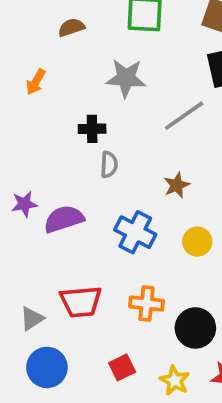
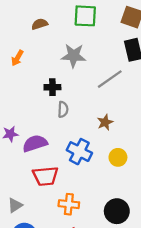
red trapezoid: (81, 302) -> (45, 176), moved
orange cross: (147, 304) -> (69, 204), moved

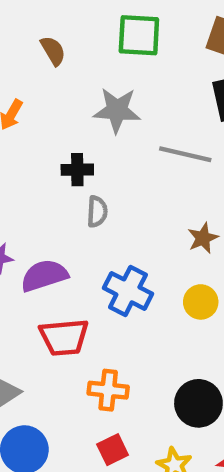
brown semicircle: (40, 24) -> (53, 51), turned 77
gray line: (110, 79) -> (185, 154), turned 48
brown star: (105, 122) -> (203, 238), moved

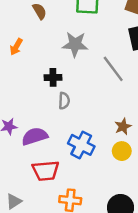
gray line: (185, 154) -> (113, 69), turned 40
brown star: (203, 238) -> (123, 127), moved

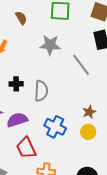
black cross: (53, 77) -> (16, 84), moved
gray semicircle: (64, 101) -> (41, 91), size x1.5
red trapezoid: (46, 171) -> (26, 148), turned 70

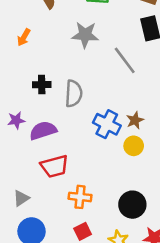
blue cross: (55, 127) -> (107, 124), moved
red trapezoid: (26, 148) -> (54, 166), turned -80

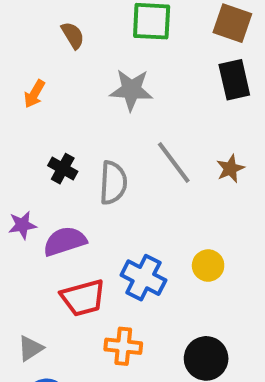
gray line: (125, 60) -> (174, 163), moved
black cross: (42, 85) -> (63, 169), turned 30
brown star: (135, 120) -> (230, 169), moved
blue cross: (107, 124) -> (143, 278), moved

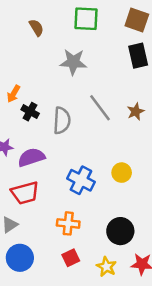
orange arrow: (34, 94) -> (14, 94), moved
red trapezoid: (83, 298) -> (25, 193), moved

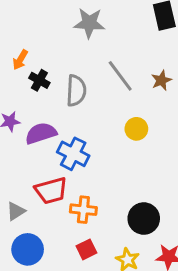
yellow circle: (122, 173) -> (136, 129), moved
blue cross: (81, 180) -> (73, 154), moved
red trapezoid: (25, 193) -> (51, 191), moved

